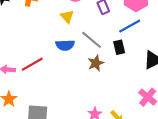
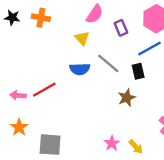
brown star: (96, 63) -> (127, 98), moved

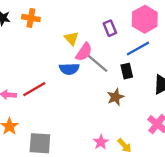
pink semicircle: (95, 14) -> (84, 52), moved

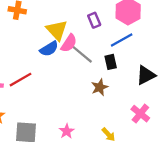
yellow triangle: (71, 38) -> (57, 30), size x1.5
blue semicircle: (69, 69) -> (49, 49), moved, turned -30
pink star: (101, 142) -> (67, 131), moved

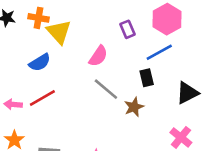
yellow triangle: (57, 30) -> (59, 32), moved
blue semicircle: (49, 49) -> (40, 62), moved
gray line: (82, 54) -> (106, 89), moved

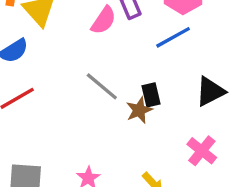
pink semicircle: (98, 56) -> (104, 20), moved
black rectangle: (147, 78) -> (151, 95), moved

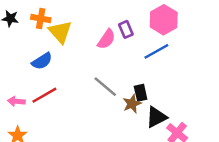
black triangle: (210, 92) -> (156, 117), moved

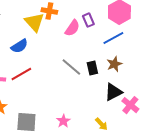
orange cross: (41, 18) -> (49, 11), moved
black rectangle: (141, 93) -> (92, 68), moved
brown star: (132, 104) -> (114, 64), moved

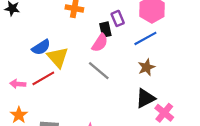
yellow triangle: (34, 22) -> (58, 57), moved
pink semicircle: (72, 28) -> (100, 43), moved
black rectangle: (92, 68) -> (105, 30), moved

